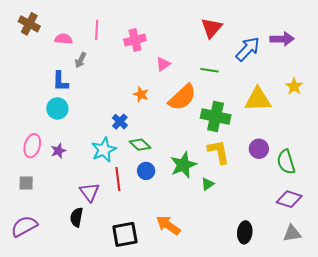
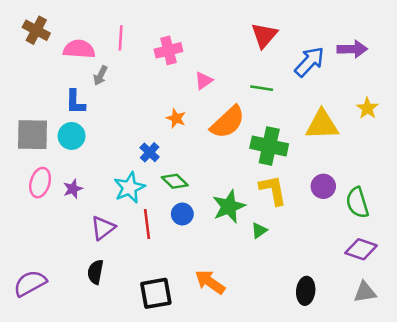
pink semicircle: (63, 39) -> (79, 49), size x1.4
gray square: (26, 183) -> (33, 135), moved, size x1.8
purple triangle: (90, 192) -> (103, 228), moved, turned 30

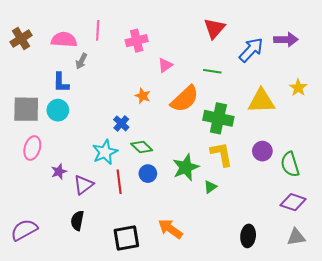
brown cross: (36, 30) -> (21, 39), moved, turned 30
purple star: (73, 189) -> (59, 172), moved

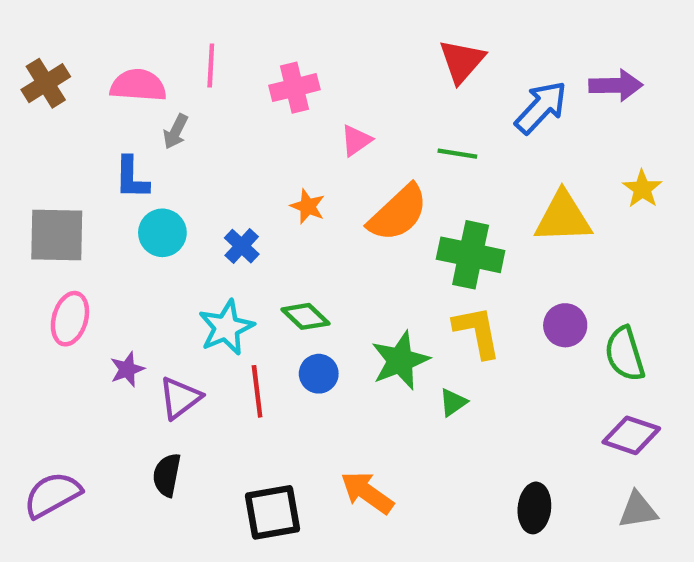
cyan circle: (58, 110) -> (162, 233), moved
blue cross: (121, 123) -> (242, 246), moved

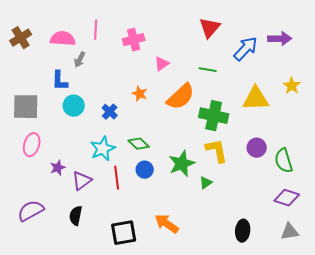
purple semicircle: (52, 495) -> (31, 211), moved

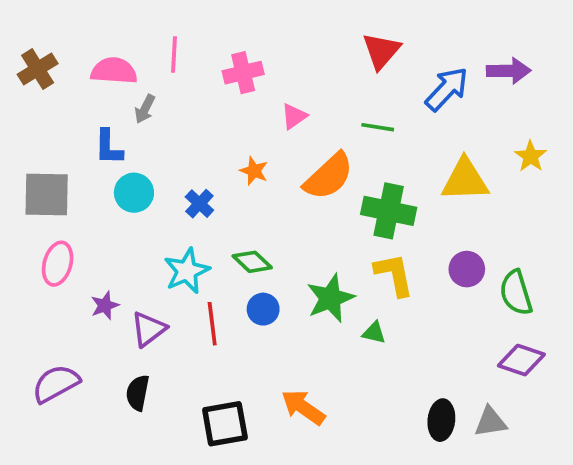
green triangle: (206, 183) -> (374, 333), turned 48
gray triangle: (290, 232) -> (490, 422), moved

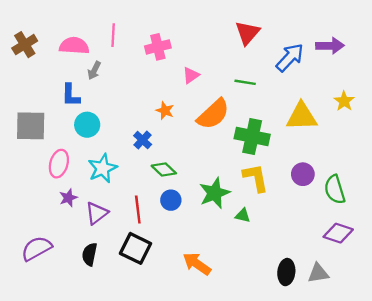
blue cross: (199, 204) -> (143, 140), moved
pink ellipse: (58, 264) -> (59, 164), moved
cyan star: (187, 271) -> (102, 168), moved
black square: (225, 424) -> (135, 248), moved, turned 36

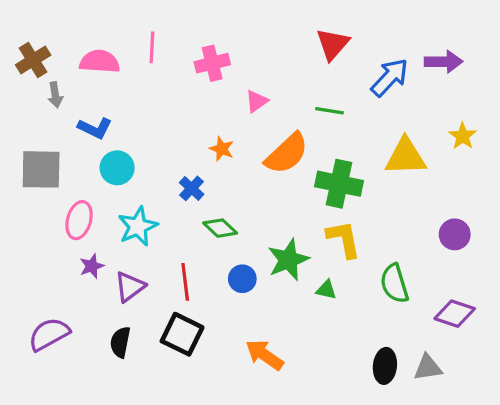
gray arrow: (94, 70) -> (55, 95), moved, turned -36
blue L-shape: (71, 95) -> (95, 128), turned -65
purple circle: (303, 174) -> (455, 234), moved
green semicircle: (335, 190) -> (394, 284), moved
blue circle: (171, 200) -> (242, 279), moved

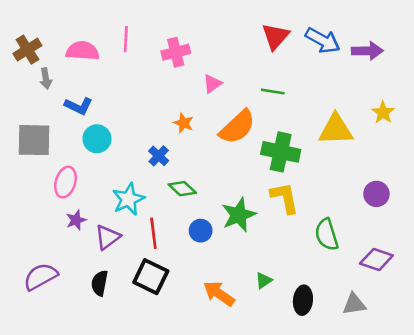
blue arrow: (390, 77) -> (323, 40), moved, turned 76
cyan star: (138, 226) -> (128, 199), moved
green triangle: (326, 290) -> (264, 280), moved, turned -48
black ellipse: (385, 366) -> (303, 300), moved

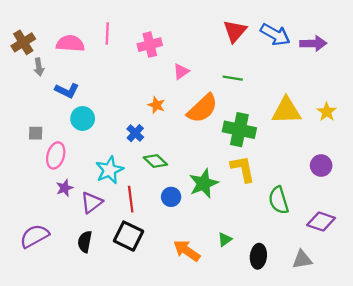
yellow star: (383, 113) -> (327, 112), moved
gray square: (34, 140) -> (36, 133), moved, size x0.5

